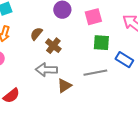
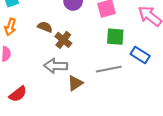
brown semicircle: (36, 34) -> (45, 27), turned 72

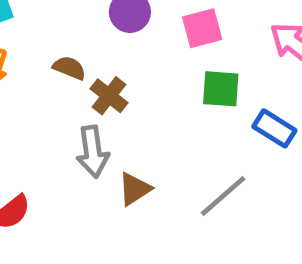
gray arrow: (56, 66) -> (93, 152), turned -100
gray line: (109, 69) -> (223, 196), moved, turned -30

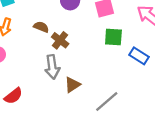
gray line: (223, 196) -> (107, 101), moved

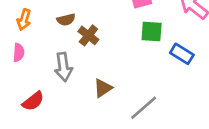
brown semicircle: (41, 27) -> (66, 20), turned 144
gray arrow: (52, 67) -> (63, 67), moved

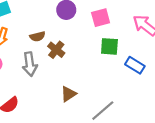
gray arrow: (63, 67) -> (30, 64), moved

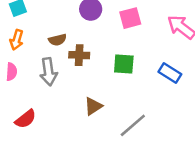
green square: (109, 46) -> (124, 64), moved
brown cross: (56, 50) -> (79, 55), turned -35

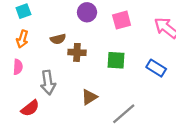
gray arrow: (49, 72) -> (48, 83), moved

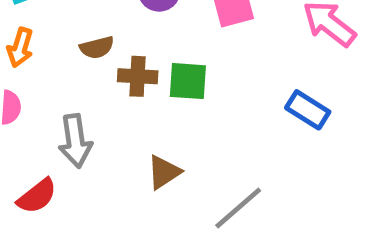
green square: (116, 60) -> (188, 81), moved

